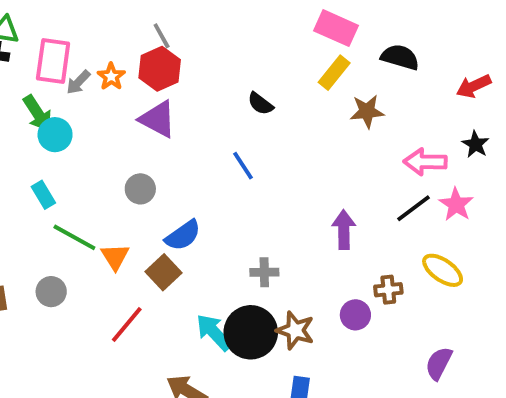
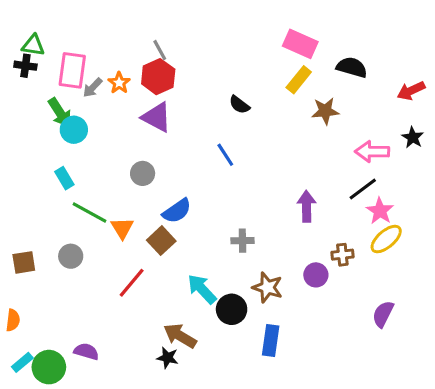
pink star: (456, 204) -> (380, 211), moved
yellow ellipse: (443, 270) -> (386, 239), turned -76
black circle: (251, 332) -> (232, 309), moved, size x0.7

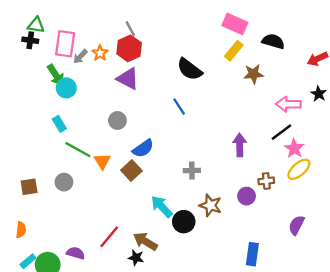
black semicircle: (239, 105) -> (190, 69), size x1.6
red line: (132, 283) -> (109, 237), moved
blue rectangle: (271, 341) -> (252, 254), moved

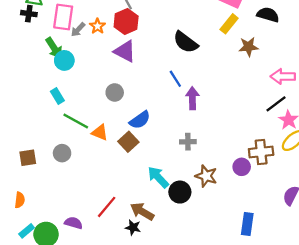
purple arrow: (240, 145) -> (192, 98), moved
orange triangle: (102, 161) -> (100, 133), turned -36
brown cross: (266, 181) -> (261, 152), size x1.5

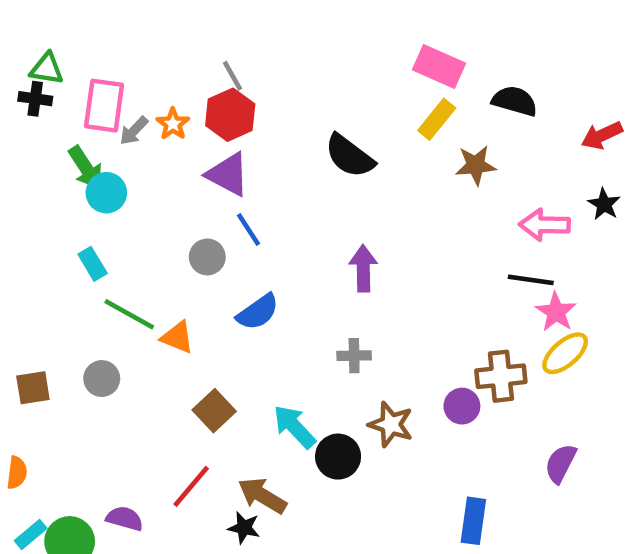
blue line: (175, 79) -> (249, 229), moved
black line: (276, 104) -> (531, 280), turned 45
brown square: (128, 142) -> (214, 411), moved

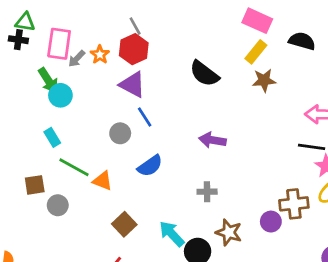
brown star: (476, 165) -> (264, 80), moved
purple arrow: (363, 268) -> (212, 140), turned -80
brown square: (33, 388) -> (35, 185), moved

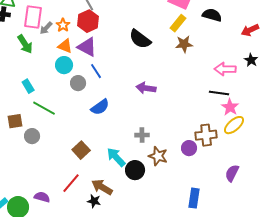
cyan circle: (60, 95) -> (64, 65), moved
orange triangle: (103, 181) -> (65, 46), moved
gray cross: (207, 192) -> (142, 135), moved

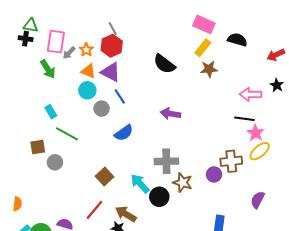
gray cross: (142, 135) -> (166, 161), size x1.6

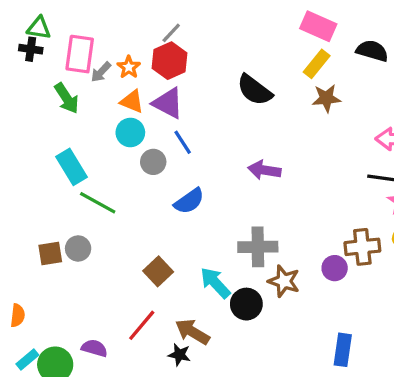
gray line: (113, 29) -> (171, 33), turned 72
cyan rectangle: (51, 112) -> (72, 167), size x1.5
brown square: (38, 147) -> (50, 253), moved

